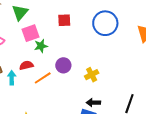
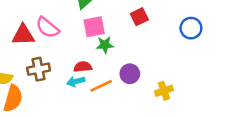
red square: (64, 20) -> (139, 17), turned -32
blue circle: (105, 23) -> (191, 28), size x0.7
cyan arrow: (12, 78) -> (76, 81), moved, turned -112

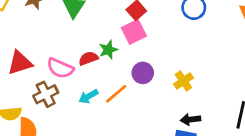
pink square: (94, 27) -> (134, 32), moved
pink semicircle: (47, 28) -> (60, 68), moved
red semicircle: (83, 67) -> (88, 58), moved

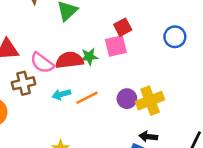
red semicircle: (88, 58) -> (69, 60), size x1.5
purple circle: (143, 73) -> (127, 99), moved
yellow cross: (183, 81) -> (150, 101), size x1.5

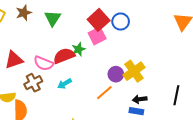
red square: (123, 27) -> (99, 20), size x1.5
blue circle: (175, 37) -> (121, 22), moved
orange line: (87, 98) -> (104, 93), moved

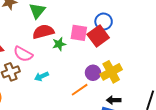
red square: (99, 20) -> (98, 36), moved
pink square: (97, 36) -> (79, 33), turned 30
red semicircle: (64, 56) -> (43, 32), moved

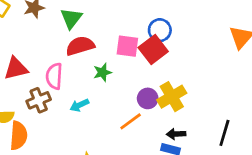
green star: (59, 44) -> (102, 72), moved
pink semicircle: (23, 54) -> (54, 76), turned 66

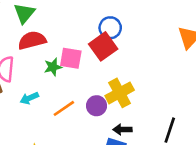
pink square: (127, 46) -> (71, 58), moved
purple circle: (148, 98) -> (97, 106), moved
orange line: (131, 121) -> (64, 108), moved

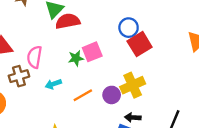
red semicircle: (32, 40) -> (68, 21), moved
red square: (103, 46) -> (140, 44), moved
pink square: (71, 58) -> (92, 52), turned -36

